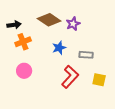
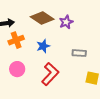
blue star: (59, 48) -> (43, 46), moved
red L-shape: (70, 77) -> (50, 74), moved

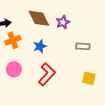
brown diamond: (42, 18) -> (39, 18), turned 30
gray rectangle: (79, 53) -> (83, 46), moved

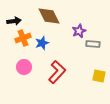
purple star: (63, 22) -> (79, 31), moved
blue star: (40, 46) -> (42, 43), moved

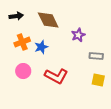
black arrow: (14, 21) -> (16, 16), moved
gray rectangle: (93, 44) -> (96, 56), moved
red L-shape: (57, 72) -> (56, 76), turned 75

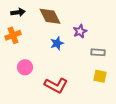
orange cross: (22, 42) -> (13, 35), moved
blue star: (41, 47) -> (57, 43), moved
red L-shape: (56, 76) -> (56, 85), moved

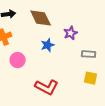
pink circle: (25, 67) -> (18, 60), moved

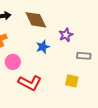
yellow square: (91, 78) -> (72, 81), moved
red L-shape: (47, 87) -> (30, 83), moved

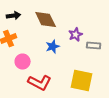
gray rectangle: (84, 56) -> (94, 46), moved
yellow square: (72, 81) -> (82, 80), size x1.6

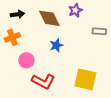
purple star: (76, 34) -> (75, 10), moved
gray rectangle: (94, 46) -> (99, 31), moved

